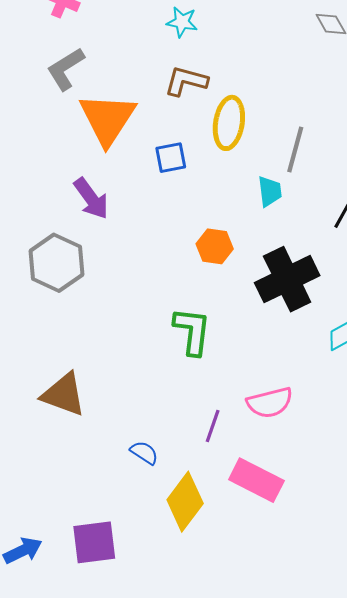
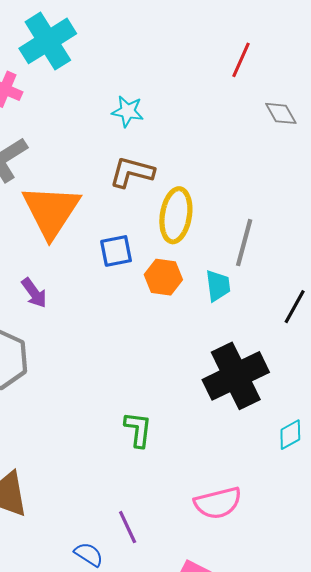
purple arrow: (91, 198) -> (34, 293), size x0.7
orange hexagon: (215, 246) -> (163, 277), moved
green L-shape: (192, 331) -> (138, 429), size x0.7
purple line: (213, 426) -> (128, 527), moved, turned -44

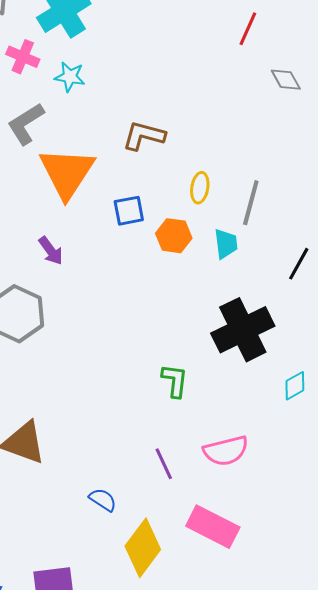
cyan star: (128, 111) -> (70, 77), moved
yellow ellipse: (176, 215) -> (200, 188), moved, size x0.6
green L-shape: (138, 429) -> (175, 381), moved
purple line: (128, 527) -> (164, 464), moved

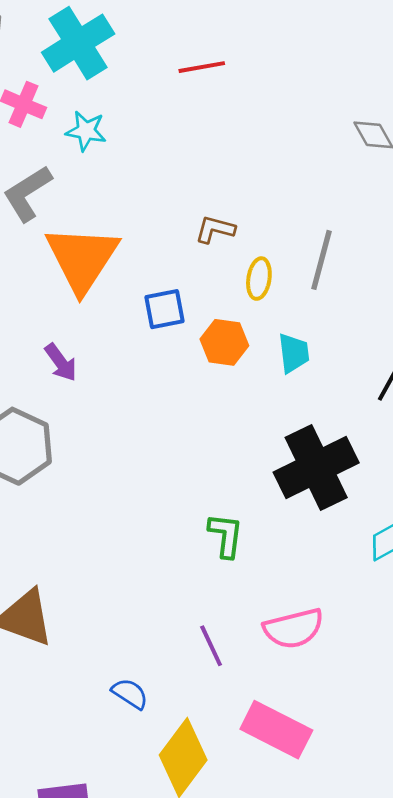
red line: (248, 29) -> (202, 67), moved, turned 56
brown L-shape: (144, 136) -> (215, 229), moved, size x0.7
gray line: (251, 203) -> (321, 260), moved

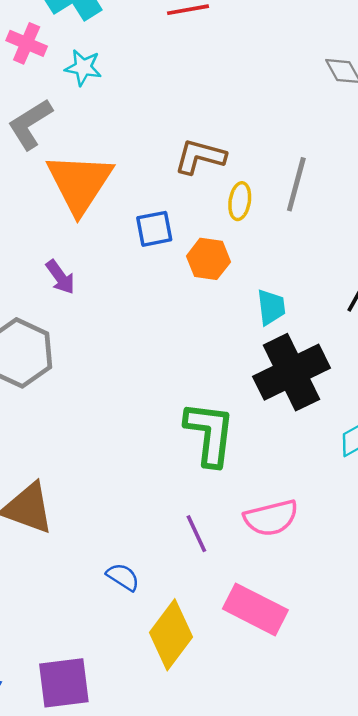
brown L-shape: (215, 229) -> (200, 157), size x1.4
cyan trapezoid: (294, 353) -> (271, 307), moved
green L-shape: (226, 535) -> (210, 434), size x1.6

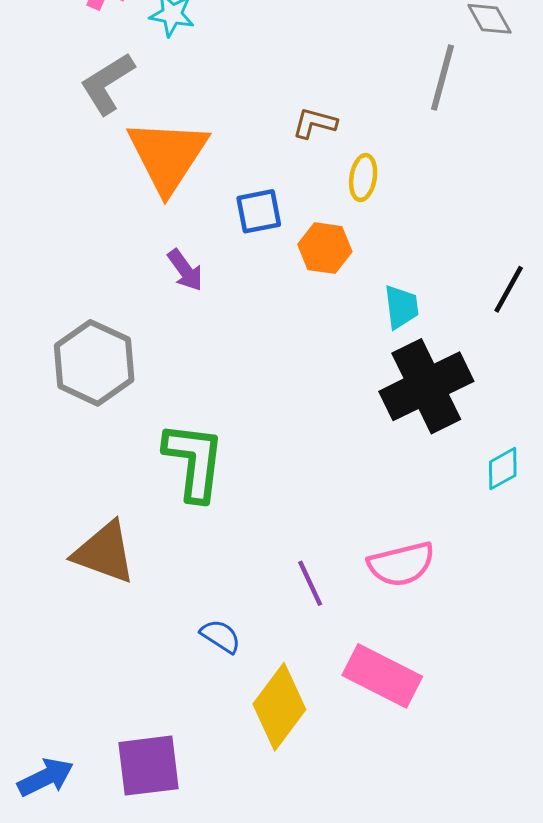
brown L-shape: (200, 157) -> (315, 123), size x0.7
gray line: (296, 184) -> (442, 78), moved
purple arrow: (60, 277) -> (185, 270), moved
green L-shape: (210, 434) -> (194, 461), moved

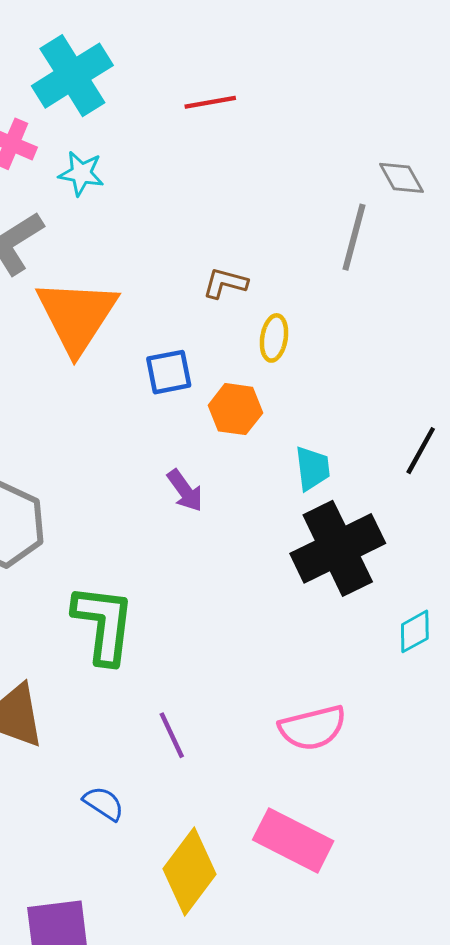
purple arrow: (185, 270) -> (185, 491), moved
purple line: (310, 583) -> (172, 735), moved
blue semicircle: (221, 636) -> (104, 803), moved

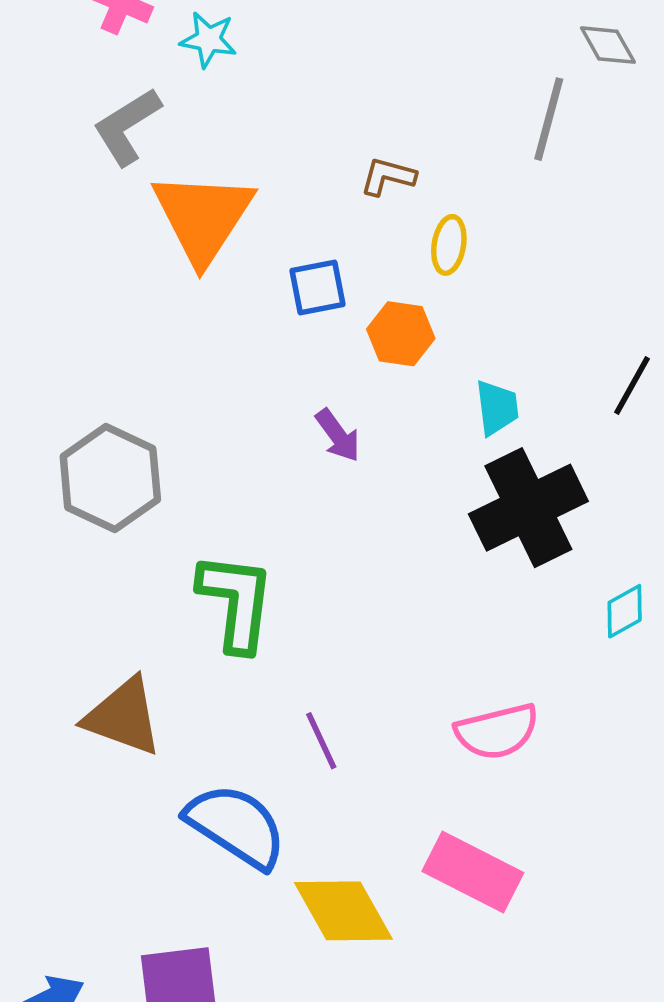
blue semicircle: (104, 803) -> (236, 826), size x2.0
yellow diamond: (189, 872) -> (343, 911), turned -66

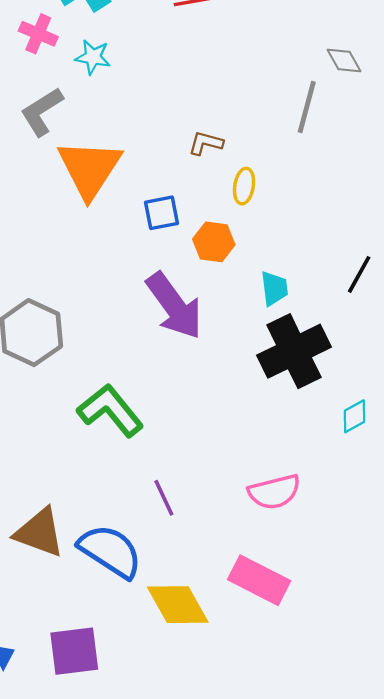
purple arrow: (338, 435) -> (174, 306), size x2.0
green L-shape: (236, 602) -> (110, 410), turned -46
brown triangle: (123, 717) -> (39, 533), moved

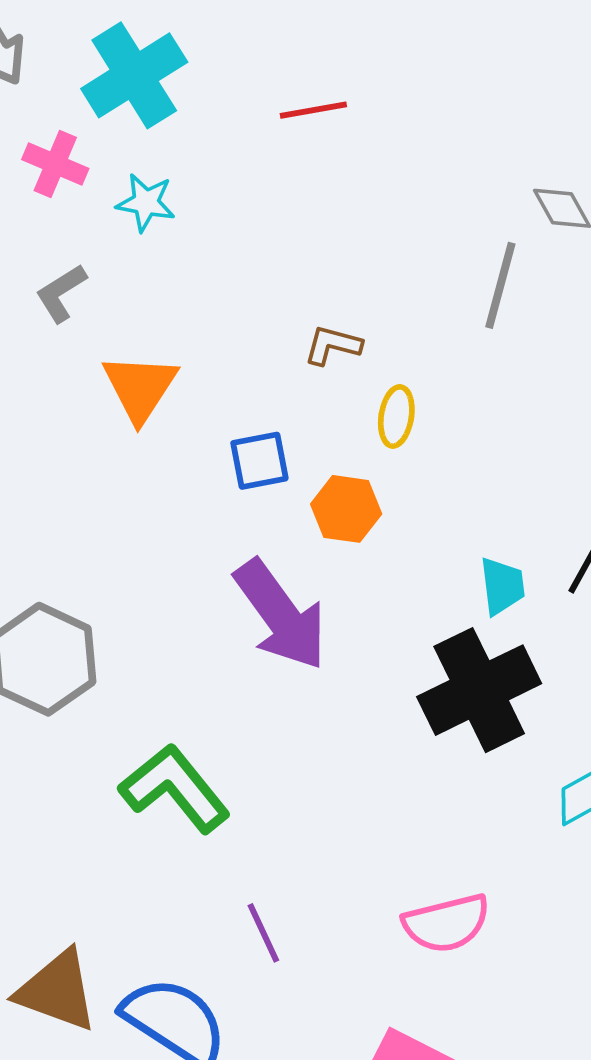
gray L-shape: (42, 112) -> (61, 293), size x0.7
orange triangle: (89, 169) -> (140, 388), size x0.7
cyan trapezoid: (274, 288) -> (502, 586), moved

